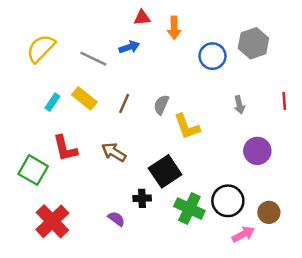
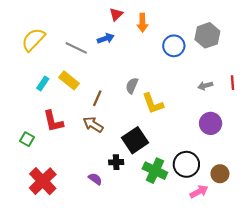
red triangle: (142, 18) -> (116, 14), turned -40
brown line: (124, 103) -> (97, 98), moved
gray arrow: (239, 105) -> (205, 86), moved, turned 88
green square: (33, 170) -> (27, 139), size x0.6

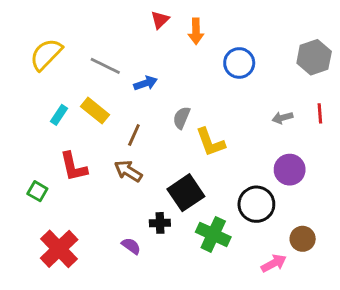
gray hexagon: (207, 35) -> (314, 57), moved
blue arrow: (106, 38) -> (146, 83), moved
black circle: (186, 164) -> (256, 204), moved

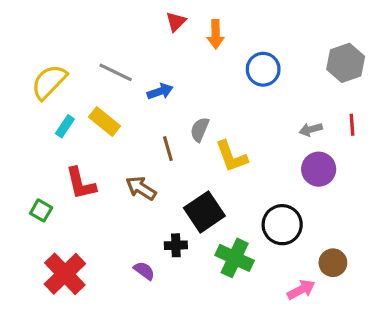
yellow semicircle: (46, 54) -> (49, 82), moved
brown line: (134, 135) -> (168, 149), moved, turned -40
purple circle: (290, 170) -> (319, 169), moved

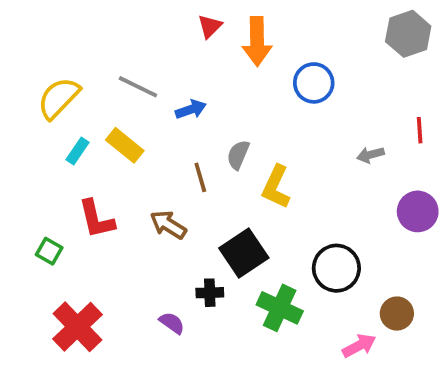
orange arrow: (216, 34) -> (257, 41), size x1.4
gray hexagon: (346, 63) -> (408, 34), moved
red line: (352, 125) -> (420, 130), moved
yellow L-shape: (231, 156) -> (276, 187), turned 45
purple circle: (319, 169) -> (418, 211), moved

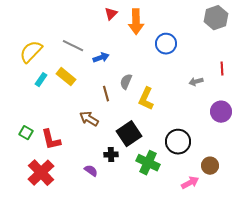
red L-shape: (96, 219) -> (51, 140), moved

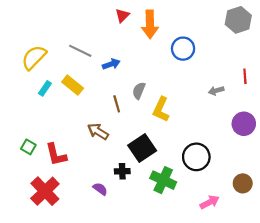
brown circle: (210, 166) -> (243, 183), moved

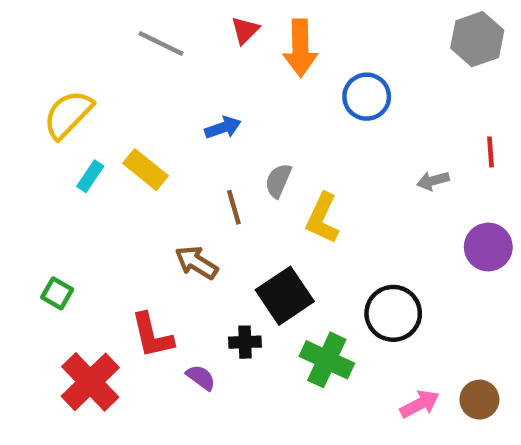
gray line: (80, 51) -> (161, 44), moved
red L-shape: (56, 155) -> (152, 335), moved
brown circle: (243, 183) -> (479, 400), moved

